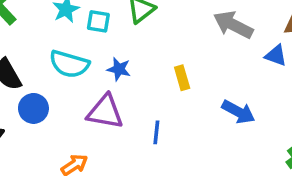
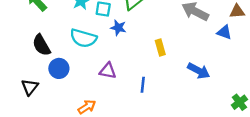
blue star: (119, 69) -> (118, 28), moved
purple triangle: (105, 112) -> (108, 71), size x0.7

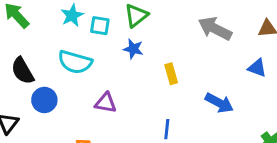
blue star: (118, 28) -> (133, 49), moved
blue triangle: (224, 32) -> (257, 68), moved
blue line: (143, 85) -> (167, 129), moved

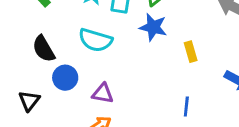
blue star: (133, 49) -> (153, 27), size x1.4
purple triangle: (106, 103) -> (103, 93), moved

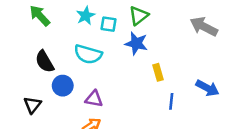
yellow rectangle: (191, 52) -> (158, 72), moved
blue line: (186, 106) -> (171, 101), moved

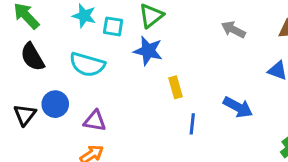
cyan star: (86, 16) -> (84, 16), turned -30
gray arrow: (204, 27) -> (233, 29), size x0.7
black semicircle: (45, 61) -> (32, 57), moved
black triangle: (33, 105) -> (25, 115), moved

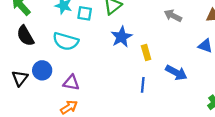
blue star: (148, 51) -> (121, 37), moved, turned 30
yellow rectangle: (176, 87) -> (146, 52), moved

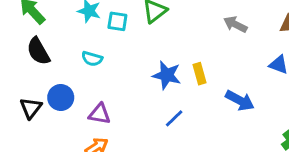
blue star: (121, 37) -> (167, 75), moved, turned -30
cyan semicircle: (66, 41) -> (92, 59), size x0.6
blue line: (143, 85) -> (174, 118), moved, turned 40

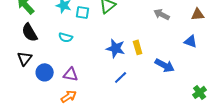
blue circle: (61, 98) -> (45, 72), moved
black triangle: (31, 108) -> (25, 58), moved

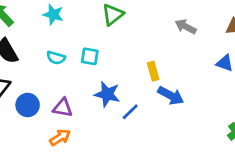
cyan square: (83, 12) -> (90, 56), moved
blue star: (116, 48) -> (107, 94), moved
blue arrow: (165, 65) -> (171, 96), moved

